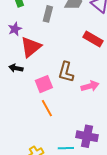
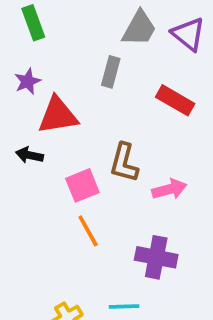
gray rectangle: (48, 14) -> (111, 72), moved
red triangle: (31, 47) -> (58, 115), turned 30
purple cross: (87, 136) -> (156, 257), moved

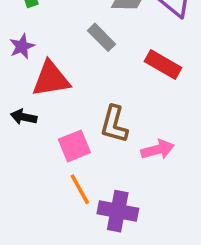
gray rectangle: (111, 72) -> (102, 37), turned -60
purple cross: (156, 257) -> (118, 211), moved

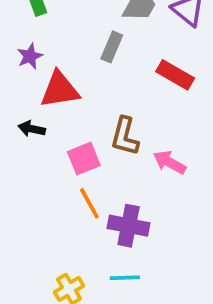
gray rectangle: (102, 37) -> (112, 47), turned 68
pink arrow: (158, 150) -> (170, 162), turned -136

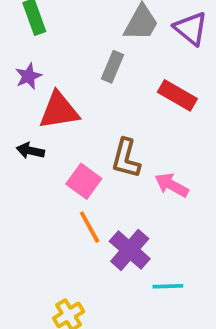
pink square: (84, 159) -> (84, 181), turned -32
purple cross: (129, 226) -> (130, 250), turned 30
cyan line: (125, 278) -> (168, 286), moved

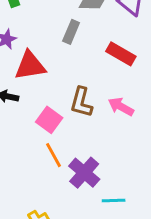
pink arrow: (172, 185) -> (121, 107), moved

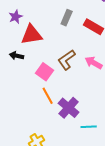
gray rectangle: (71, 32) -> (67, 18), moved
brown L-shape: (81, 102) -> (67, 60), turned 40

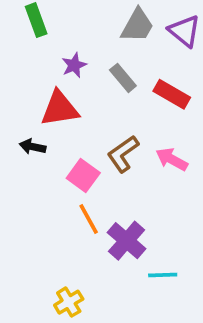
purple star: (16, 17) -> (74, 65), moved
gray rectangle: (67, 18) -> (123, 78), turned -63

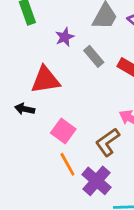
purple star: (74, 65) -> (65, 37), moved
brown L-shape: (123, 154) -> (108, 142), moved

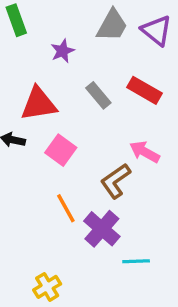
gray rectangle: (94, 56) -> (98, 95), moved
pink square: (63, 131) -> (61, 150), moved

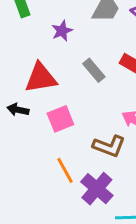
pink square: (61, 150) -> (60, 119), turned 32
brown L-shape: (116, 181) -> (109, 146), turned -124

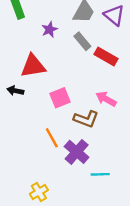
gray rectangle: (94, 70) -> (82, 41), moved
pink square: (60, 119) -> (60, 98), moved

